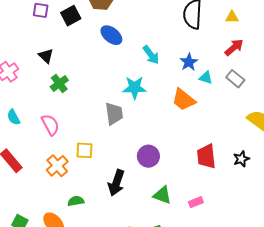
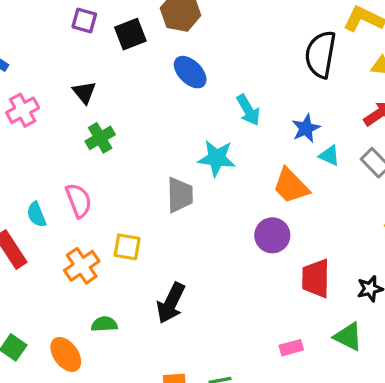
cyan semicircle: (14, 117) -> (36, 215), moved
purple circle: (148, 156) -> (272, 235), moved
green triangle: (162, 195) -> (348, 337), moved

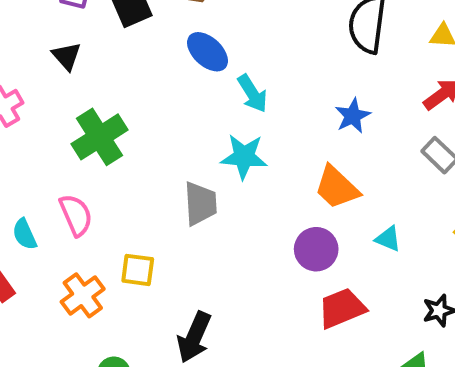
black triangle: (84, 92) -> (66, 56), moved
cyan arrow: (248, 110) -> (252, 94), moved
green cross: (100, 138) -> (100, 137), size x1.5
cyan triangle: (329, 156) -> (388, 239), moved
red trapezoid: (316, 278) -> (342, 308), moved, turned 69

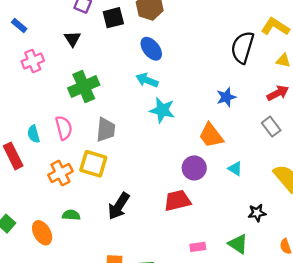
cyan arrow: (252, 94) -> (147, 80), moved, turned 135
gray trapezoid: (200, 204) -> (106, 130), moved
yellow square: (138, 270) -> (93, 164), size x1.4
red trapezoid: (342, 308) -> (177, 200), moved

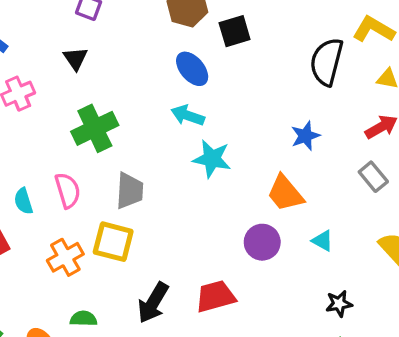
black square: (113, 18) -> (235, 31), moved
red trapezoid: (177, 200) -> (215, 296), moved
black star: (257, 213) -> (339, 304), moved

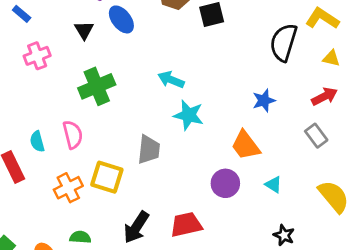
blue ellipse: (192, 69) -> (121, 19), moved
gray trapezoid: (130, 191) -> (149, 150), moved
black star: (339, 304) -> (284, 235), turned 30

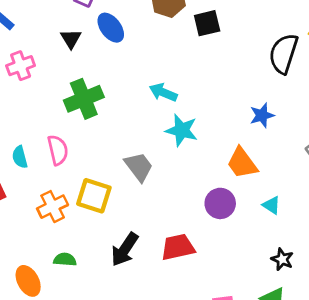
gray trapezoid: (149, 150) -> (139, 167), turned -44

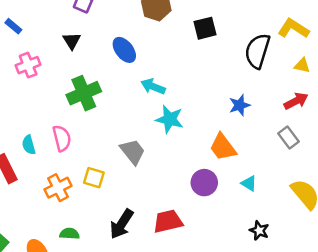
black square: (207, 23) -> (205, 28), moved
blue ellipse: (111, 28) -> (124, 50), moved
yellow square: (94, 196) -> (94, 178), size x0.7

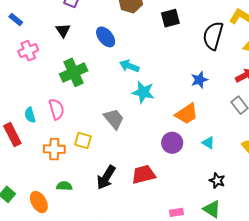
orange trapezoid: (223, 147) -> (187, 114), turned -85
orange cross: (58, 188) -> (54, 149), turned 30

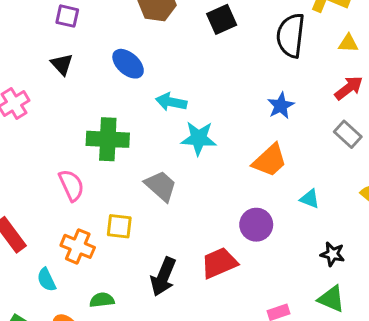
green cross: (74, 72) -> (108, 139), moved, turned 36
cyan semicircle: (30, 115) -> (46, 280), moved
purple circle: (172, 143) -> (256, 225), moved
orange cross: (54, 149) -> (78, 246), turned 30

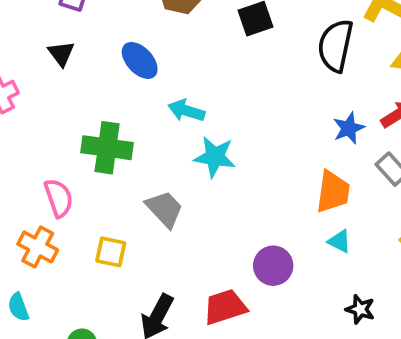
blue star: (281, 106) -> (349, 128), moved
orange trapezoid: (270, 160) -> (333, 192), moved, turned -45
orange cross: (78, 246) -> (38, 247), moved

